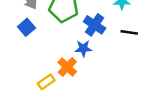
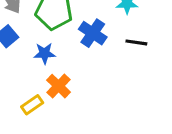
blue star: (83, 48) -> (45, 53), moved

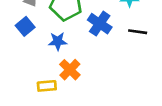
yellow rectangle: (32, 105) -> (47, 86), turned 30

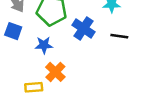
blue square: (25, 26) -> (13, 31), turned -30

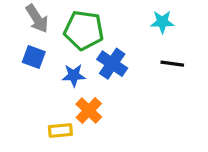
blue cross: (84, 28) -> (112, 64), moved

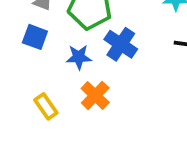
yellow rectangle: (60, 130) -> (46, 106), moved, turned 60

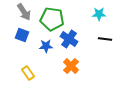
orange cross: (95, 95) -> (71, 66), moved

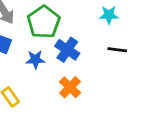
green pentagon: (52, 19) -> (44, 22), turned 30

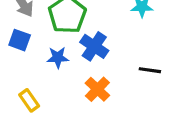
black line: (117, 50) -> (150, 70), moved

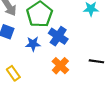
black line: (150, 70) -> (96, 61), moved

